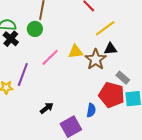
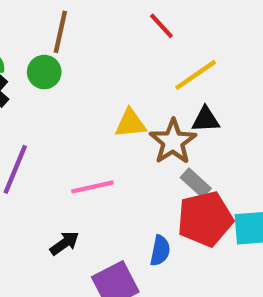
pink line: (50, 57) -> (92, 187), moved, turned 30
gray rectangle: (123, 78) -> (196, 183), moved
red pentagon: (112, 95) -> (205, 219), turned -30

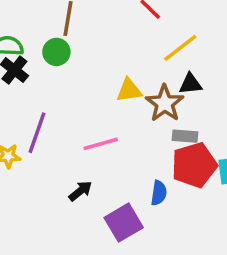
gray rectangle: (196, 183) -> (185, 136), turned -35

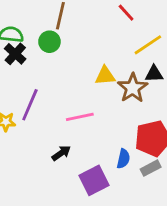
gray rectangle: (185, 136) -> (151, 168), moved, turned -36

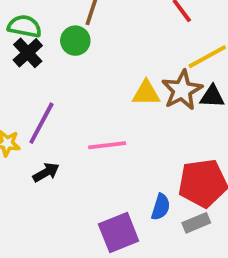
brown star: (133, 88) -> (182, 90), moved
black arrow: (61, 153) -> (46, 172), moved

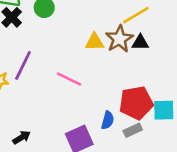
pink line: (107, 145) -> (69, 79), turned 35
black arrow: (46, 172) -> (22, 137), moved

